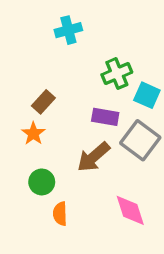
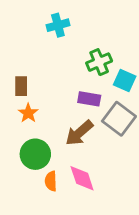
brown rectangle: (43, 102) -> (21, 86), moved, turned -42
green circle: (42, 182) -> (35, 154), size x1.4
pink diamond: (130, 210) -> (82, 178), moved

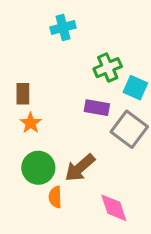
brown arrow: (79, 133) -> (80, 168), moved
pink diamond: (82, 178) -> (114, 208), moved

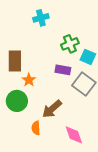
brown rectangle: (23, 94) -> (15, 61), size x1.5
orange star: (31, 123) -> (29, 80), moved
green circle: (38, 168) -> (17, 101), moved

